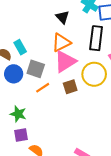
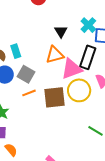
pink triangle: (65, 61) -> (72, 69), moved
brown square: (70, 87) -> (55, 97), size x1.6

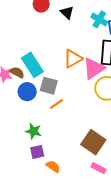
black triangle: (61, 31) -> (67, 13), moved
cyan rectangle: (16, 51) -> (32, 65), size x1.6
brown square: (55, 97) -> (93, 142), moved, turned -35

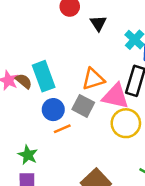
pink triangle: (94, 68) -> (115, 96), turned 35
gray square: (49, 86) -> (83, 106), moved
blue circle: (27, 92) -> (53, 110), moved

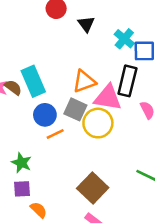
yellow circle: (126, 123) -> (98, 123), moved

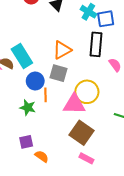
pink triangle: (108, 98) -> (74, 104), moved
yellow circle: (98, 123) -> (87, 92), moved
orange line: (55, 134) -> (46, 95), turned -56
green star: (21, 163) -> (28, 108), moved

